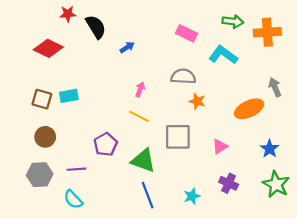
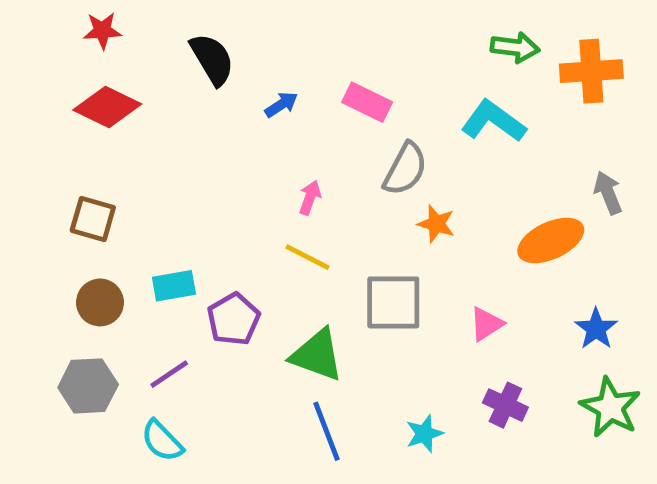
red star: (68, 14) -> (102, 31), moved
pink rectangle: (186, 33) -> (367, 102), moved
gray semicircle: (183, 76) -> (405, 169), turned 115
cyan rectangle: (69, 96) -> (174, 286), moved
purple line: (76, 169) -> (169, 374), turned -30

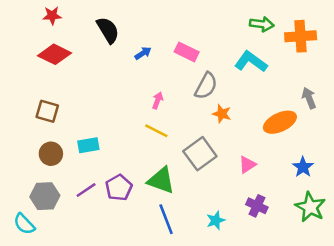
gray square: (393, 302) -> (200, 154), turned -36
purple pentagon: (234, 319) -> (119, 188), moved
cyan semicircle: (162, 441) -> (24, 224), moved

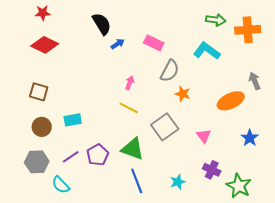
black semicircle: (108, 30) -> (102, 24), moved
pink triangle: (247, 165) -> (204, 136), turned -35
green star: (310, 207) -> (239, 186), moved
cyan semicircle: (24, 224) -> (61, 185), moved

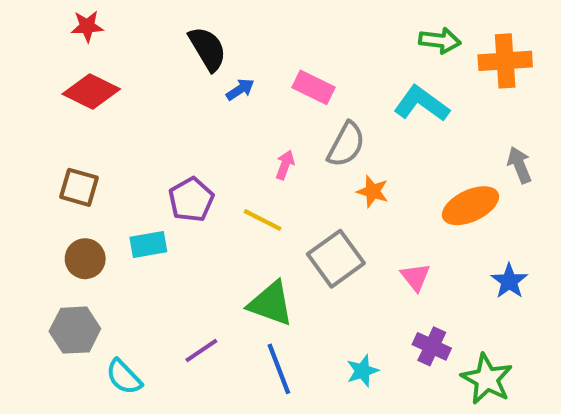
pink arrow: (130, 83) -> (285, 165), moved
purple pentagon: (98, 155) -> (191, 200), moved
purple line: (71, 157) -> (201, 350), moved

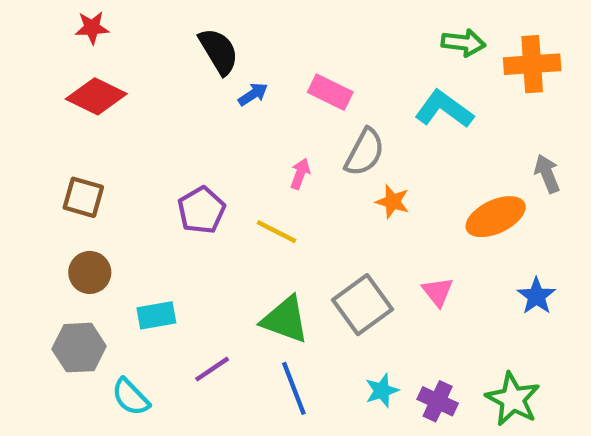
cyan rectangle: (148, 244) -> (156, 315), moved
gray square: (336, 259) -> (362, 305), moved
purple cross: (432, 346) -> (438, 401), moved

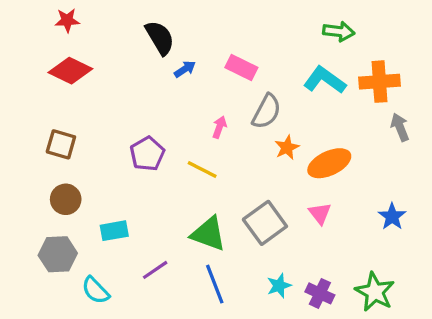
orange cross: (532, 64) -> (379, 82), moved
orange star: (393, 202) -> (287, 148), turned 30
orange ellipse: (496, 217) -> (329, 163), moved

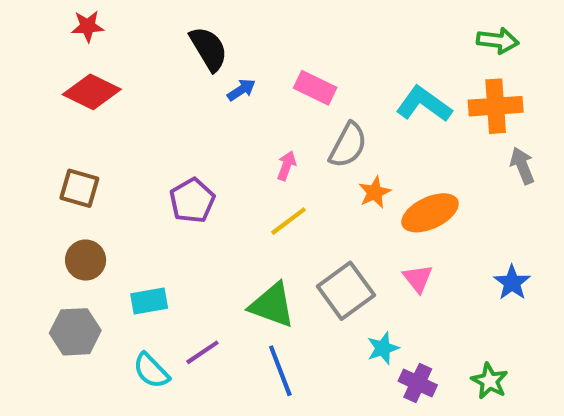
green arrow: (339, 31) -> (498, 41), moved
yellow line: (202, 169) -> (289, 221), moved, turned -64
cyan star: (279, 286) -> (383, 348), moved
cyan semicircle: (95, 290) -> (151, 371), moved
green star: (375, 292) -> (489, 381), size x0.7

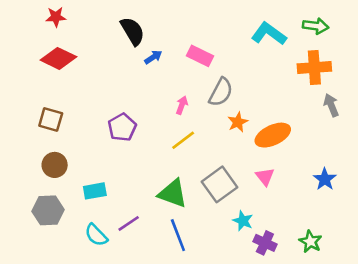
cyan L-shape: (424, 104) -> (269, 34), moved
cyan star: (383, 348) -> (243, 221), turned -30

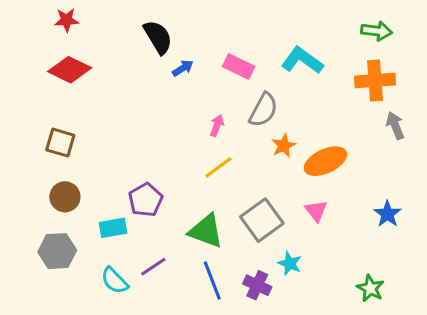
cyan L-shape: (269, 34) -> (302, 60), moved
purple pentagon: (122, 127) -> (146, 200), moved
purple cross: (265, 243) -> (257, 285), moved

